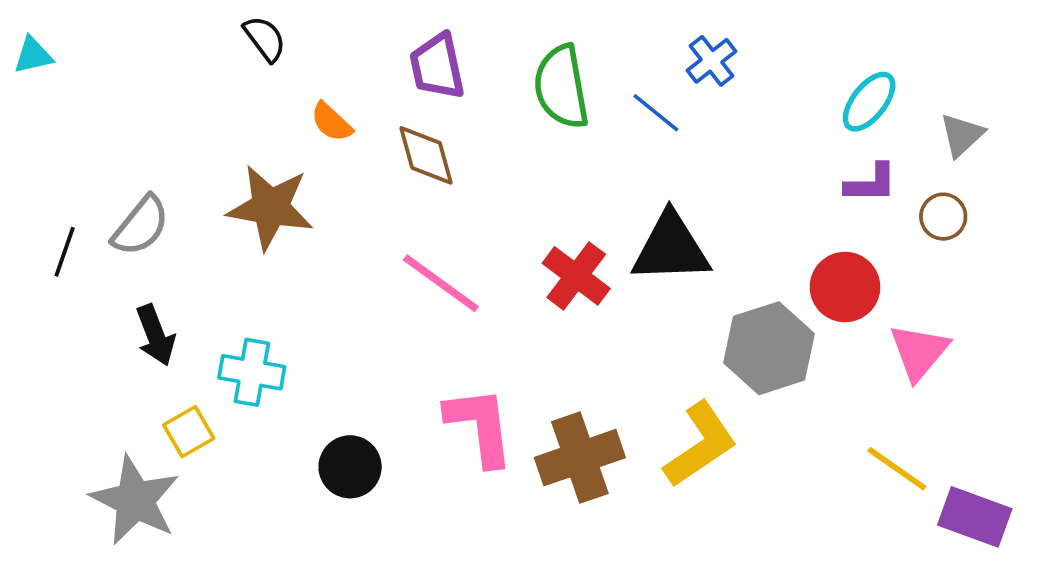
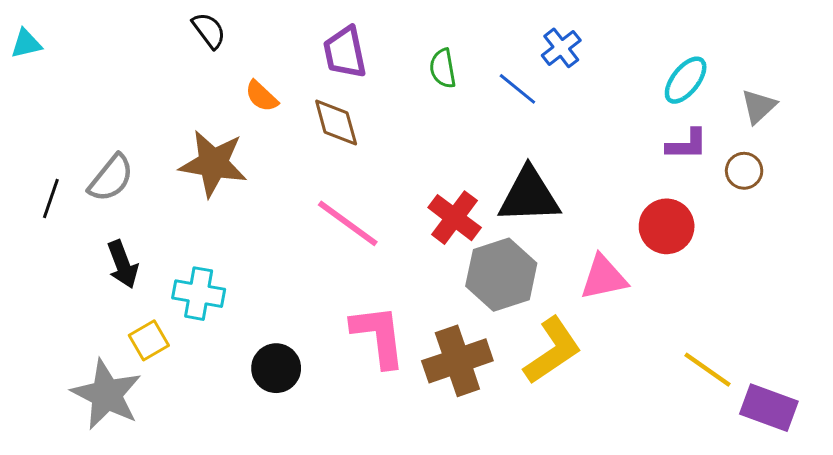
green semicircle: (561, 87) -> (443, 68), size x0.6
gray hexagon: (769, 348) -> (501, 275), moved
pink triangle: (919, 352) -> (604, 278), moved, turned 38

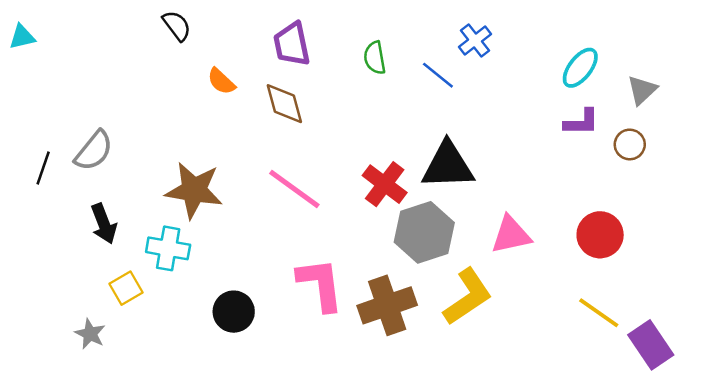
brown star: (213, 163) -> (194, 190), moved
red circle: (667, 226) -> (600, 235), moved
gray star: (107, 394) -> (90, 334), size x0.5
purple rectangle: (769, 408) -> (651, 345), turned 36

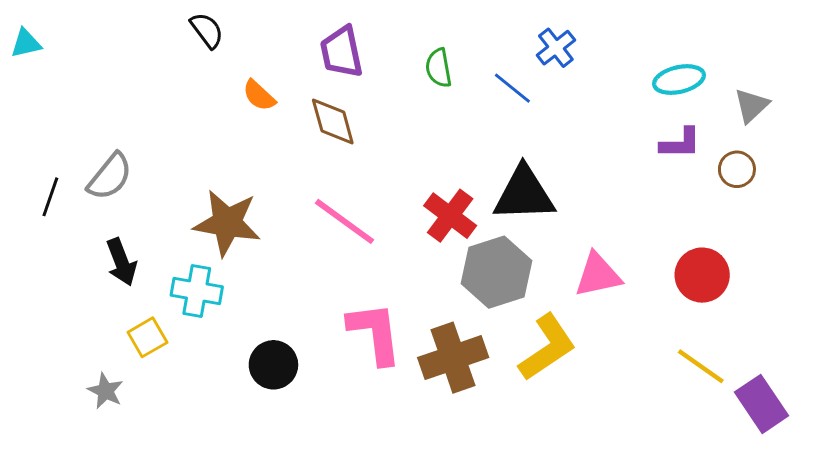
cyan ellipse: (580, 68) -> (679, 80), turned 39

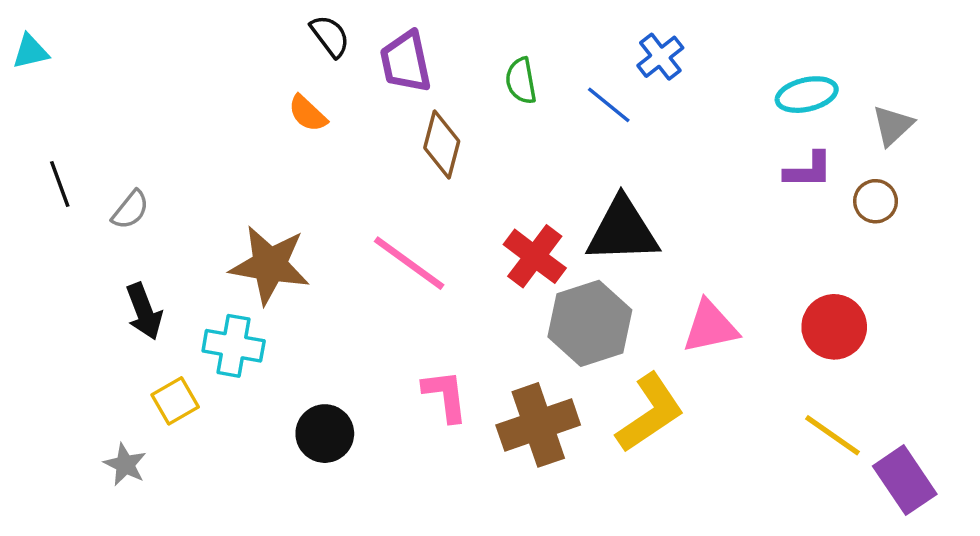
black semicircle: (207, 30) -> (330, 36), moved
brown diamond: (333, 122) -> (442, 144), moved, turned 30
gray semicircle: (110, 177) -> (130, 210), size x0.7
black line: (50, 197) -> (60, 184), moved, turned -39
pink L-shape: (375, 333) -> (445, 396), size x0.7

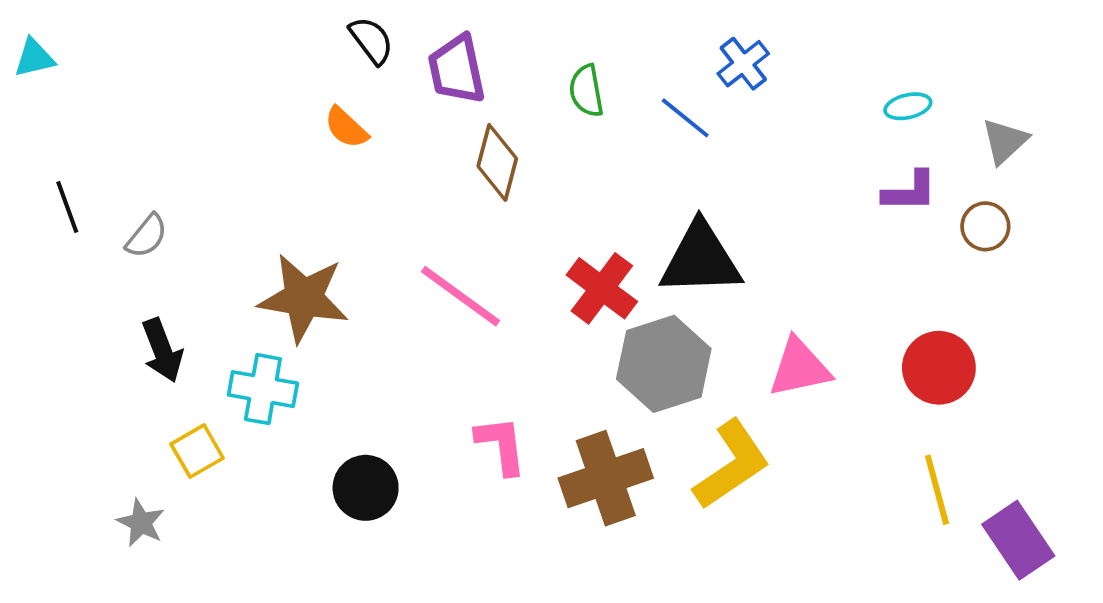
cyan ellipse: (807, 95) -> (908, 106), size x0.7
yellow line: (832, 435) -> (937, 490), turned 40

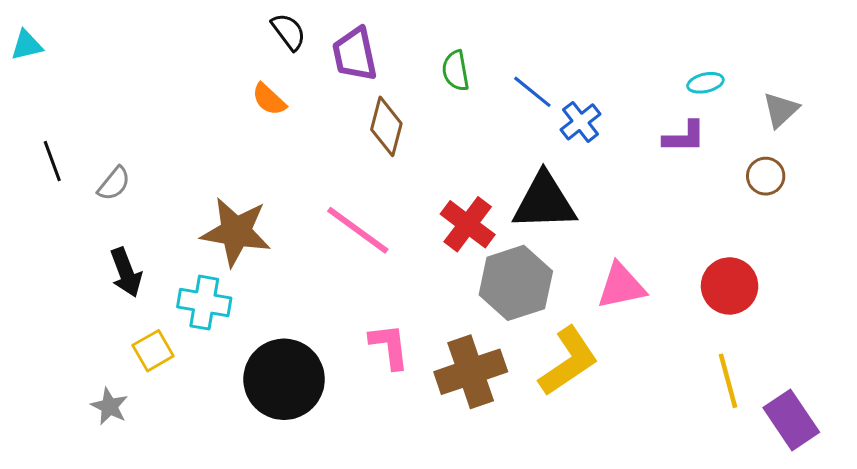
blue cross: (743, 64) -> (581, 122), moved
purple L-shape: (910, 191) -> (684, 137), moved
black circle: (366, 488) -> (284, 379), size x1.6

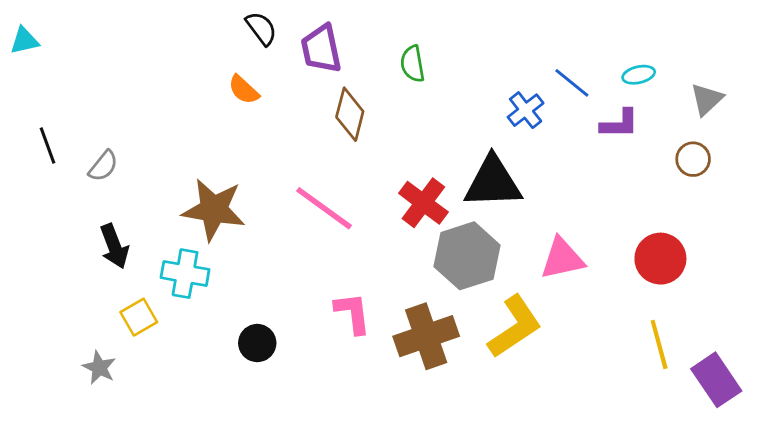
blue line: (532, 92) -> (572, 83), moved
black circle: (284, 379) -> (257, 343), size x0.5

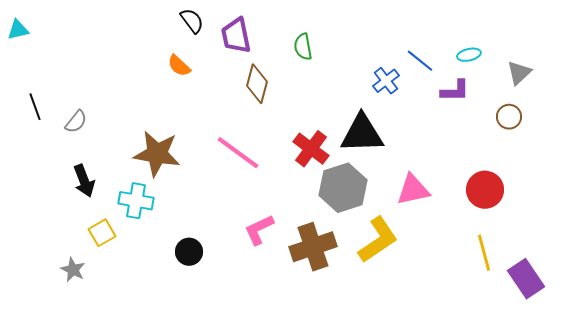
pink L-shape: (353, 313) -> (259, 230), turned -108

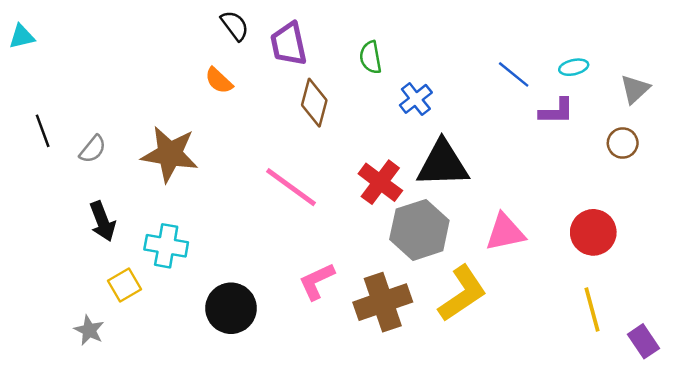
blue cross: (386, 81) -> (416, 99), moved
brown star: (157, 154) -> (170, 154), moved
black circle: (189, 252) -> (231, 308), size x1.5
purple rectangle: (526, 279) -> (643, 341), size x0.7

